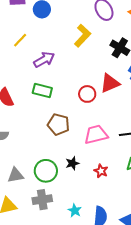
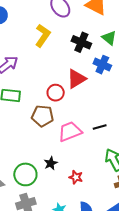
brown pentagon: (58, 124) -> (42, 116), moved
red star: (101, 171) -> (76, 177), moved

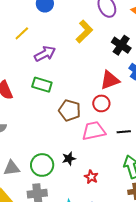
red circle: (56, 93) -> (101, 103), moved

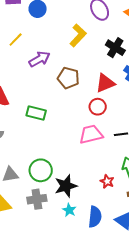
green rectangle: (42, 85) -> (36, 113), moved
brown pentagon: (70, 110) -> (68, 78), moved
black star: (69, 159) -> (66, 186), moved, size x1.6
red star: (91, 177) -> (107, 181), moved

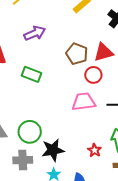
purple arrow: (39, 59) -> (35, 33), moved
brown pentagon: (68, 78) -> (77, 54), moved

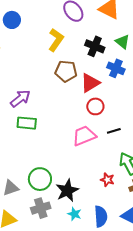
purple arrow: (35, 33) -> (20, 99), moved
brown pentagon: (77, 54) -> (66, 71), moved
red circle: (93, 75) -> (95, 106), moved

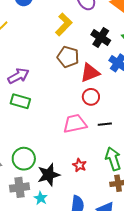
red star: (107, 180) -> (79, 165), moved
cyan star: (74, 214) -> (41, 198), moved

